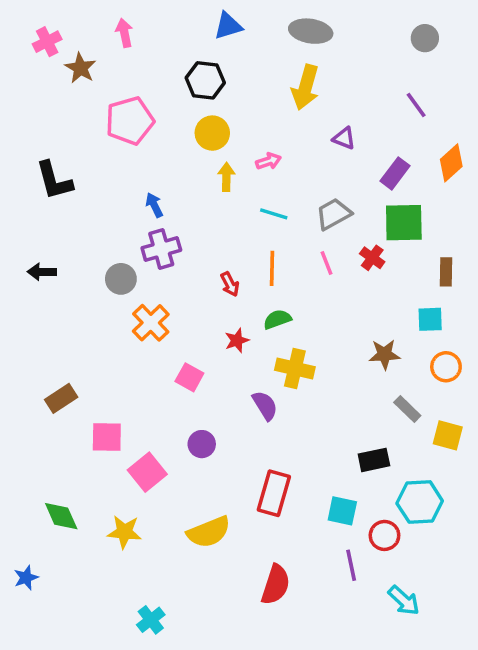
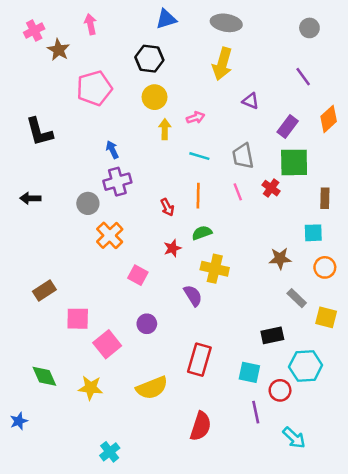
gray trapezoid: (334, 214) -> (243, 156), turned -72

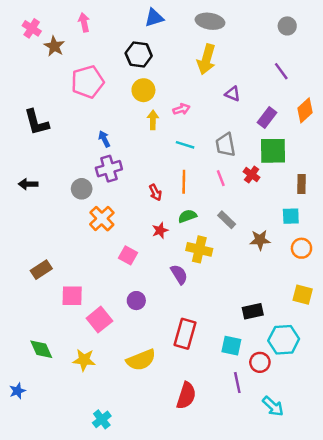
pink cross: (34, 31) -> (32, 28), turned -30
gray rectangle: (297, 298) -> (227, 220), moved

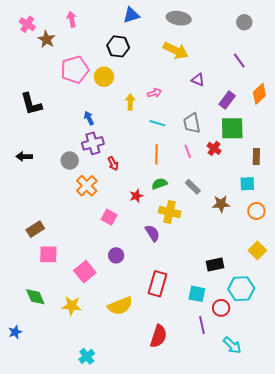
yellow arrow: (206, 59) -> (176, 50), turned -80
yellow circle: (143, 90) -> (104, 77), moved
red arrow: (155, 192) -> (113, 164), moved
yellow square: (303, 295) -> (257, 250), turned 30
pink square: (72, 296) -> (48, 254), moved

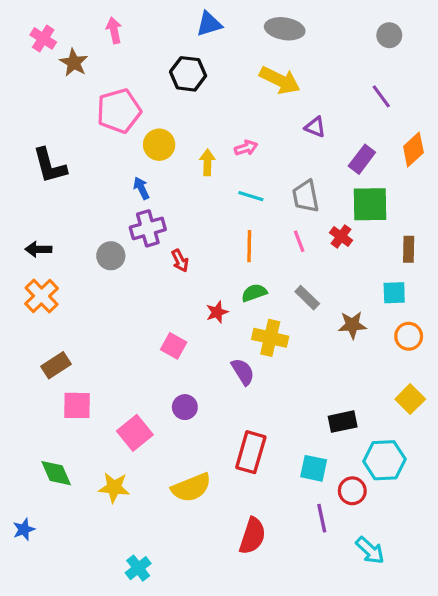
yellow circle: (104, 77) -> (159, 145), moved
orange cross: (87, 186) -> (42, 296), moved

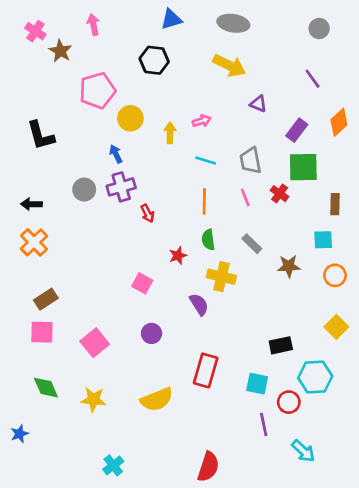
gray circle: (111, 256) -> (84, 190), moved
green semicircle: (254, 293) -> (208, 240), turned -78
pink square: (77, 405) -> (42, 332), moved
pink square: (135, 433) -> (95, 343), moved
red semicircle: (252, 536) -> (208, 467), moved

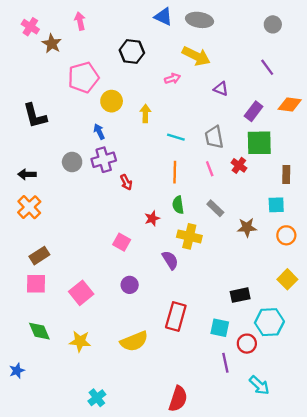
blue triangle: (171, 19) -> (163, 17), moved, turned 42
pink arrow: (202, 121) -> (172, 79), moved
orange diamond: (339, 122) -> (290, 104), turned 50

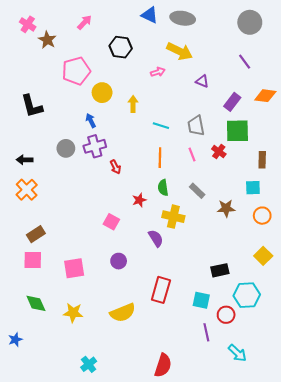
pink arrow: (80, 21) -> (84, 22), moved, turned 56
gray circle: (273, 24) -> (250, 22), size x1.5
pink square: (81, 293) -> (74, 268), turned 30

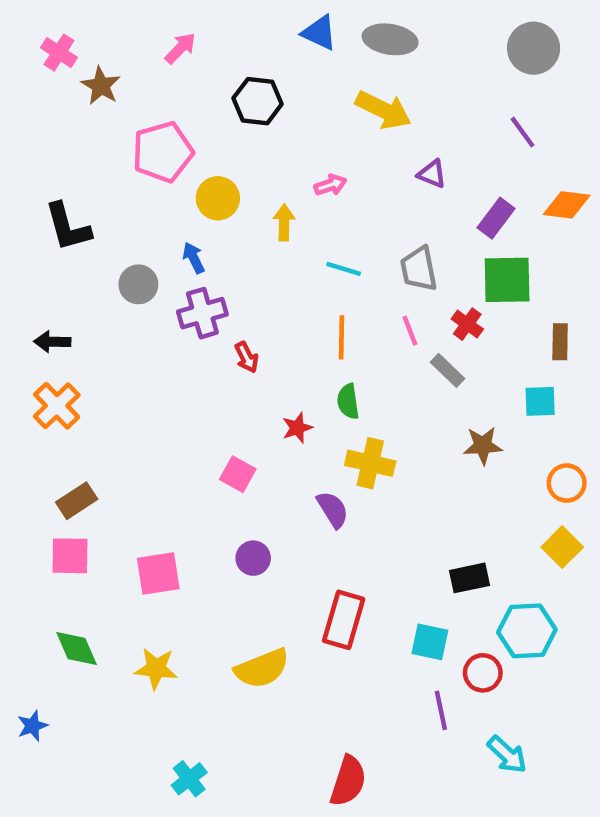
pink arrow: (158, 72) -> (330, 185), moved
gray circle: (66, 148) -> (138, 284), moved
gray rectangle: (197, 191) -> (447, 370), moved
orange circle: (262, 216) -> (567, 483), moved

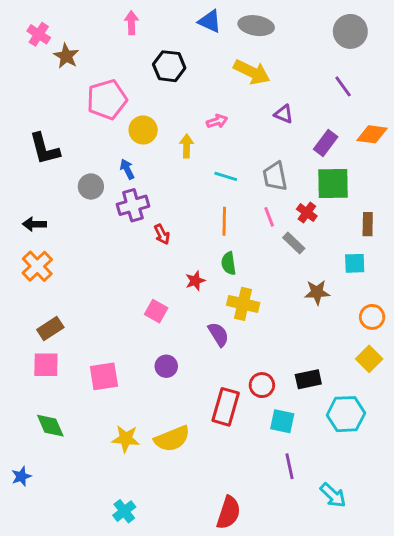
pink arrow: (180, 48) -> (131, 23), moved, turned -45
yellow star: (156, 668) -> (126, 439), moved
red circle: (483, 673) -> (262, 385), moved

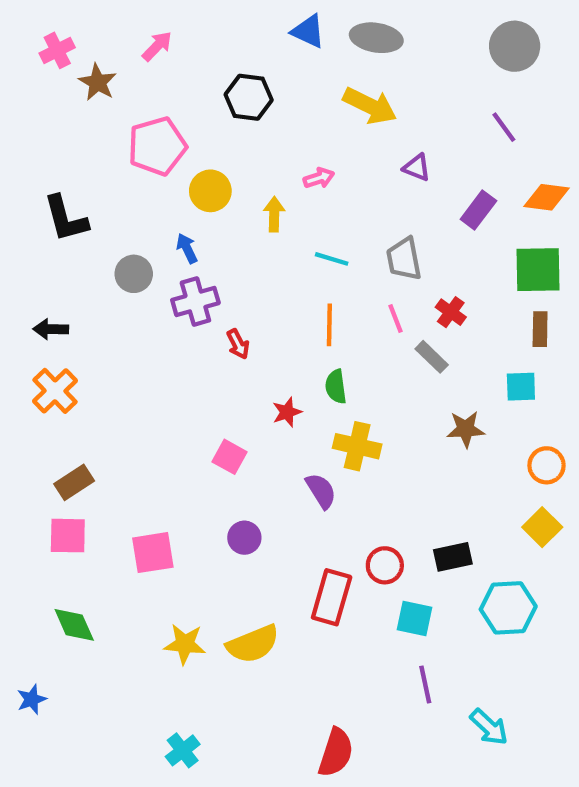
pink arrow: (131, 23) -> (157, 46), moved, turned 45
pink cross: (39, 34) -> (57, 50), turned 30
green square: (333, 184) -> (538, 270), moved

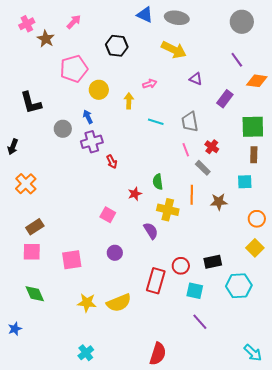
orange diamond: (546, 197) -> (257, 81), moved
orange line: (329, 325) -> (192, 195), moved
black arrow: (51, 329) -> (13, 147), moved, turned -70
purple line: (425, 684) -> (200, 322), turned -30
cyan arrow: (489, 727) -> (253, 353), moved

